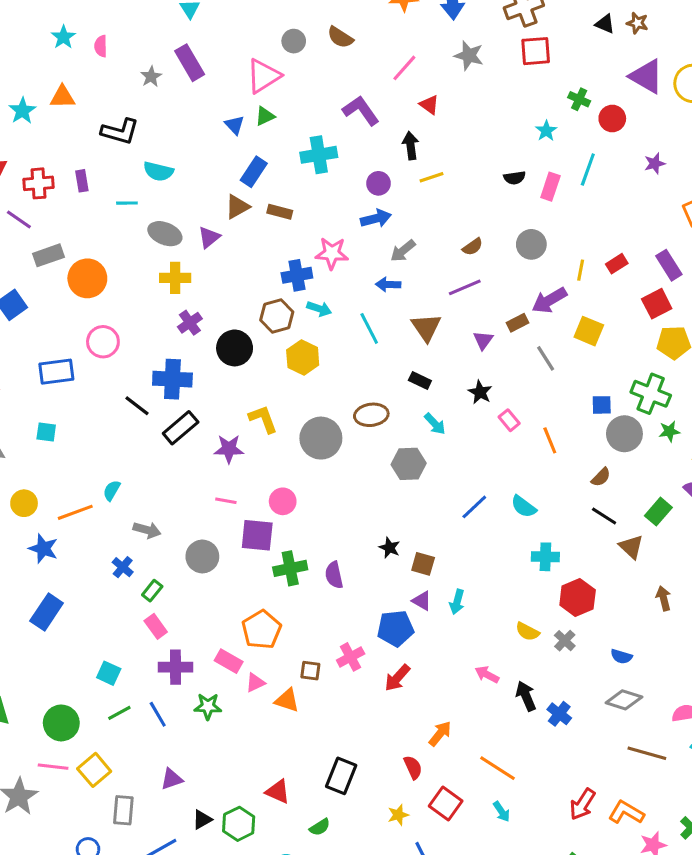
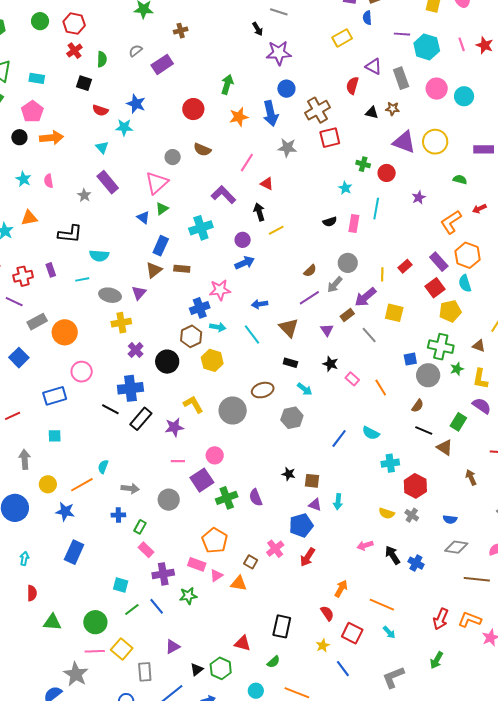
gray arrow: (403, 251) -> (335, 285), moved
purple square: (257, 535) -> (202, 480), turned -30
blue cross: (123, 567) -> (118, 515), turned -32
brown square: (310, 671) -> (251, 562), turned 32
pink arrow: (487, 675) -> (365, 545), turned -35

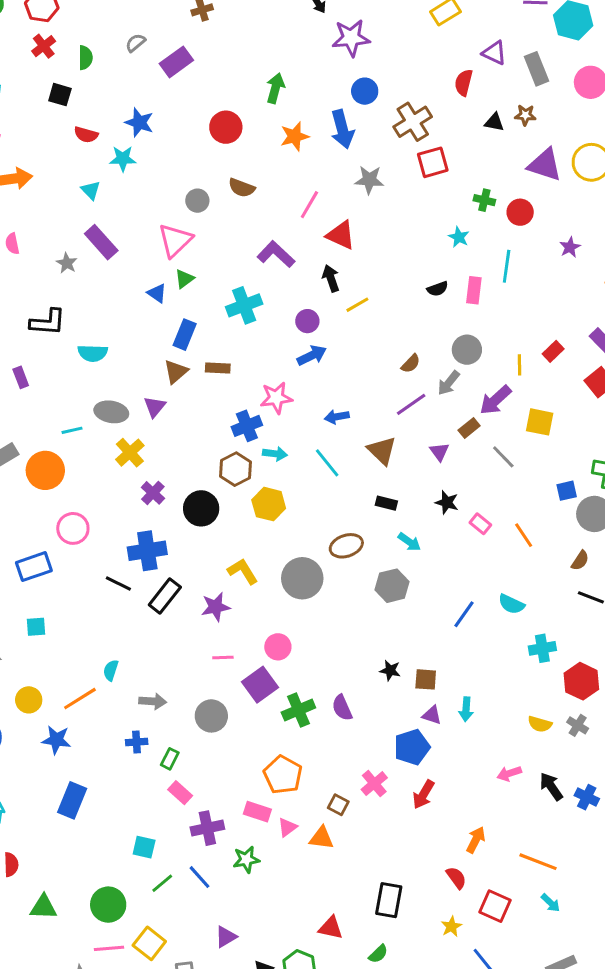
red triangle: (267, 184) -> (341, 235), size x1.5
cyan line: (82, 279) -> (72, 430), moved
yellow cross: (121, 323) -> (130, 453), turned -30

